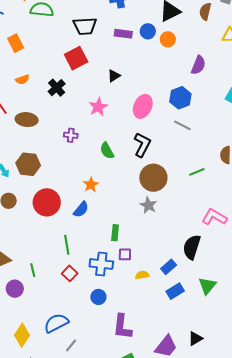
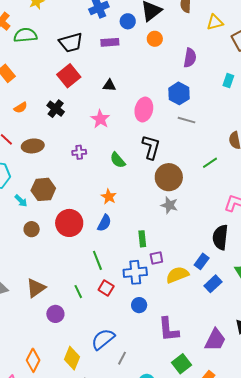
blue circle: (148, 31) -> (128, 21), moved
black triangle: (114, 76) -> (109, 85), turned 48
green line: (33, 270) -> (78, 292), moved
yellow semicircle: (142, 275) -> (177, 275), size x1.6

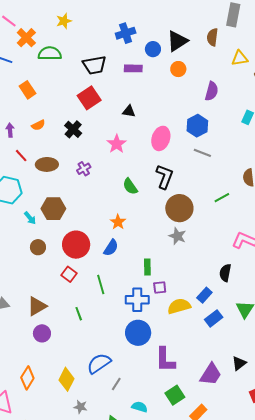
purple cross: (79, 152) -> (84, 169), moved, turned -32
black semicircle: (220, 237) -> (225, 273), size x0.7
red square: (106, 288) -> (69, 274), moved
blue circle: (139, 305) -> (138, 333), size x1.6
purple circle: (55, 314) -> (42, 333), moved

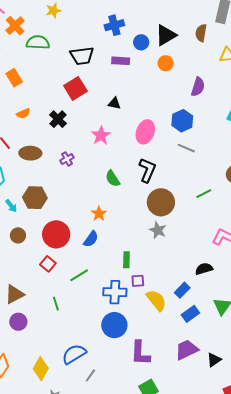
black semicircle: (225, 273) -> (204, 269), turned 60
green line: (101, 284) -> (79, 275), turned 72
yellow semicircle: (179, 306) -> (156, 300), turned 65
purple trapezoid: (211, 374) -> (187, 350), moved, turned -150

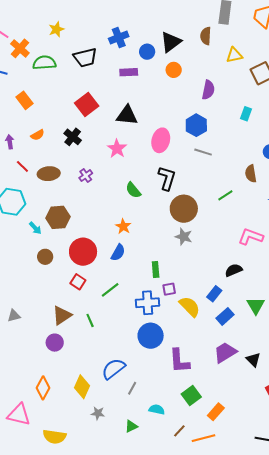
black trapezoid: (82, 56) -> (85, 57), moved
black triangle: (114, 103) -> (127, 115), size x1.6
brown triangle: (14, 294) -> (62, 315), moved
black triangle: (214, 360) -> (253, 360), turned -35

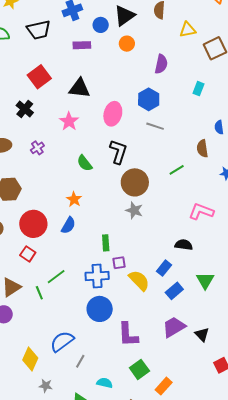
black semicircle: (234, 270) -> (184, 245), turned 30
green line: (110, 290) -> (56, 277), moved

